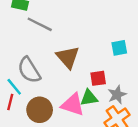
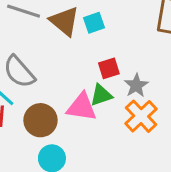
cyan square: (119, 48) -> (94, 23), moved
brown triangle: (68, 57) -> (64, 21), moved

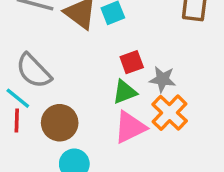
gray star: (136, 85) -> (163, 79), turned -30
pink triangle: (82, 107) -> (130, 127), moved, turned -32

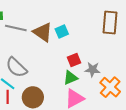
orange cross: (170, 113) -> (110, 87), moved

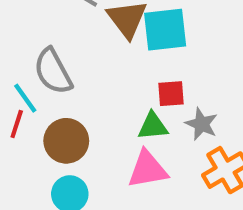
cyan square: (62, 32) -> (165, 30), size x1.6

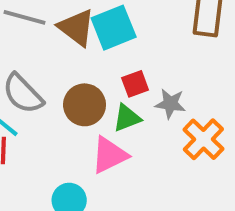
brown circle: (66, 141) -> (85, 105), moved
pink triangle: (148, 169) -> (109, 155), moved

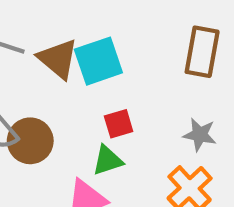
gray star: (170, 104) -> (200, 135), moved
brown circle: (85, 105) -> (30, 141), moved

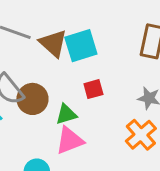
green triangle: (108, 160) -> (66, 114), moved

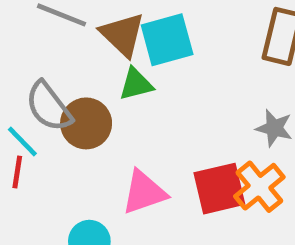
red square: (93, 89) -> (219, 189), moved, size x1.6
green triangle: (66, 114) -> (136, 84), moved

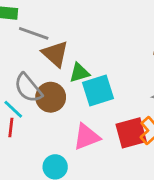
brown triangle: (122, 34) -> (55, 54), moved
cyan square: (167, 40) -> (98, 90), moved

